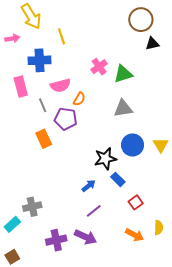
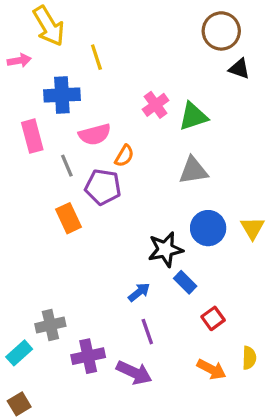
black triangle: (152, 44) -> (239, 69), turned 32
purple line: (94, 211) -> (147, 332), turned -70
purple cross: (56, 240) -> (88, 356), moved

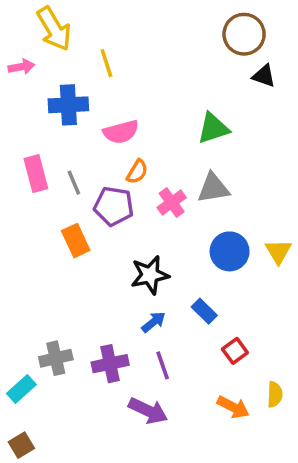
pink cross: (156, 105) -> (172, 203), moved
pink semicircle: (95, 134) -> (121, 132), moved
pink rectangle: (32, 136) -> (36, 174), moved
black star: (165, 249) -> (150, 275), moved
purple cross: (88, 356) -> (110, 364), moved

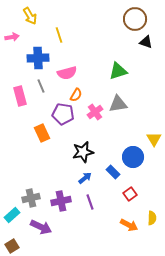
yellow arrow: (54, 29) -> (30, 16), size x0.7
gray line: (74, 183) -> (41, 86), moved
blue circle: (230, 251) -> (133, 157), moved
purple arrow: (148, 411) -> (41, 227), moved

